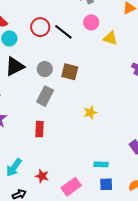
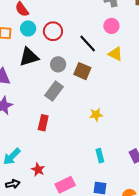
red circle: (40, 27) -> (53, 31), moved
black line: (63, 32) -> (88, 44), moved
yellow triangle: (110, 38) -> (115, 54), moved
cyan rectangle: (101, 164) -> (100, 156), moved, turned 64

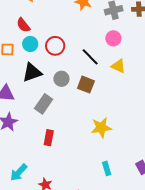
gray rectangle: (54, 91) -> (44, 104), moved
yellow star: (96, 115) -> (101, 128), size x1.5

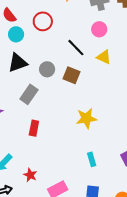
red circle: (55, 46) -> (43, 21), moved

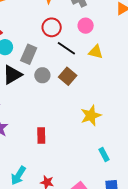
red circle: (43, 21) -> (52, 27), moved
brown square: (72, 75) -> (68, 76), turned 30
gray rectangle: (29, 94) -> (29, 54), moved

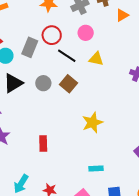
gray rectangle: (29, 54) -> (30, 47), moved
cyan rectangle: (104, 155) -> (96, 168), moved, turned -64

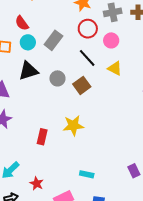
red circle: (52, 35) -> (88, 29), moved
yellow star: (92, 123) -> (73, 126), moved

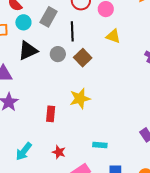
black line: (87, 58) -> (72, 31), moved, turned 48
red star: (37, 183) -> (59, 152), moved

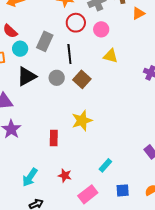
cyan rectangle: (100, 145) -> (105, 165), turned -48

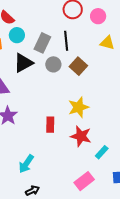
gray rectangle: (45, 41) -> (42, 43), moved
red star: (65, 175) -> (81, 136), moved, size x1.5

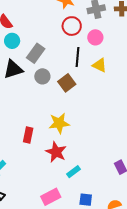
black line: (66, 41) -> (77, 57), moved

